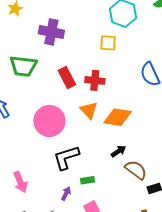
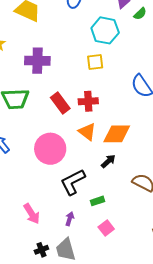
black arrow: (118, 151) -> (108, 161), moved
purple arrow: (66, 194) -> (70, 219), moved

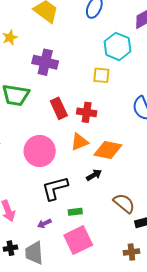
orange triangle: (87, 132) -> (79, 142), turned 48
purple arrow: (70, 219) -> (44, 224), turned -144
pink square: (106, 228) -> (78, 240), size x1.8

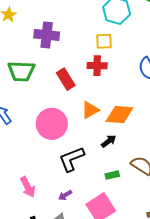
red cross: (87, 112) -> (97, 66), moved
green rectangle: (75, 212) -> (112, 175), moved

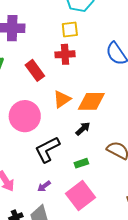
green rectangle: (112, 175) -> (81, 163), moved

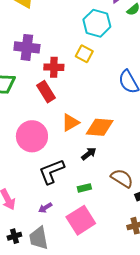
yellow square: (70, 30) -> (84, 54), turned 30
red cross: (65, 54) -> (54, 67), moved

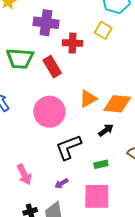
red rectangle: (46, 92) -> (52, 67), moved
pink square: (81, 220) -> (97, 196), turned 32

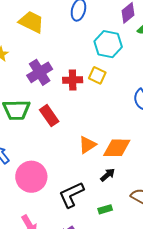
purple cross: (46, 23) -> (40, 72), turned -35
red cross: (73, 43) -> (73, 80), moved
pink circle: (49, 112) -> (31, 177), moved

